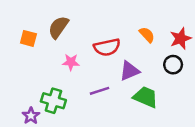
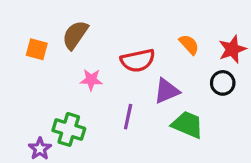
purple line: (100, 91) -> (128, 117), turned -60

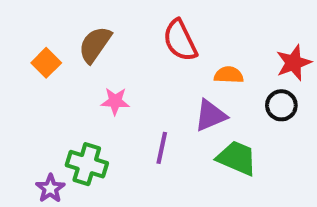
orange semicircle: (189, 44) -> (229, 75), moved, turned -45
orange square: (37, 49) -> (46, 63), turned 30
red semicircle: (138, 60) -> (180, 40), moved, turned 76

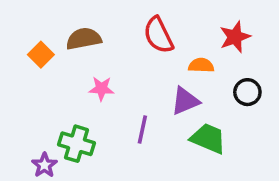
brown semicircle: (95, 45) -> (84, 39), turned 44
red star: (294, 63) -> (235, 37), moved

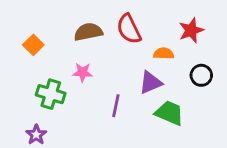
brown semicircle: (84, 39) -> (88, 32), moved
green cross: (77, 144) -> (51, 94), moved

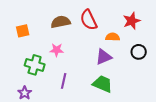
orange square: (33, 45) -> (23, 31), turned 32
purple line: (116, 106) -> (64, 81), moved
green trapezoid: (169, 113) -> (103, 84), moved

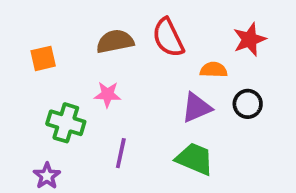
black circle: (139, 52) -> (248, 104), moved

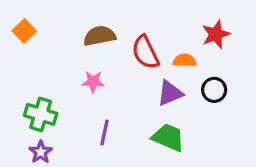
red semicircle: (168, 38) -> (145, 52), moved
orange square: (43, 58) -> (24, 31), moved, turned -30
green cross: (66, 123) -> (41, 114), moved

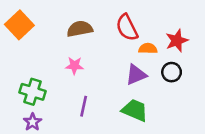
orange square: (24, 31) -> (19, 25), size x1.5
red star: (216, 34) -> (177, 41), moved
red semicircle: (145, 52) -> (127, 28), moved

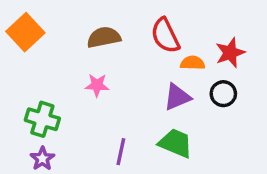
purple line: (84, 106) -> (121, 152), moved

